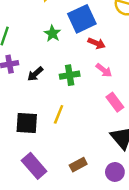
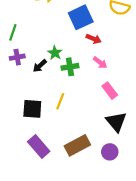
green star: (52, 33) -> (55, 53), moved
brown rectangle: (78, 165) -> (77, 145), size x1.6

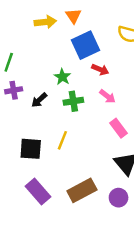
green star: (55, 53) -> (62, 77), moved

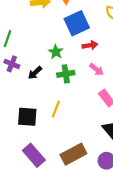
red arrow: (100, 70) -> (90, 45), turned -32
purple cross: (14, 90) -> (12, 64), turned 32

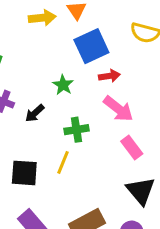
pink arrow: (97, 69) -> (118, 109), size x1.5
green cross: (66, 74) -> (77, 130), moved

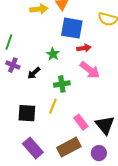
blue square: (91, 46) -> (72, 28), turned 35
pink rectangle: (132, 148) -> (81, 122), moved

